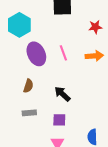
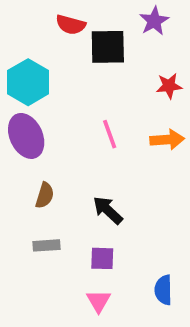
purple ellipse: (36, 54) -> (26, 136), moved

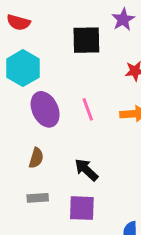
red semicircle: (71, 25) -> (19, 22), moved
purple ellipse: (26, 136) -> (45, 109), moved
purple square: (102, 258) -> (82, 208), size x1.4

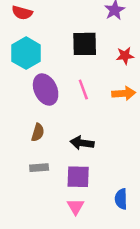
black square: (86, 40) -> (85, 44), moved
black arrow: (86, 170) -> (82, 143), turned -35

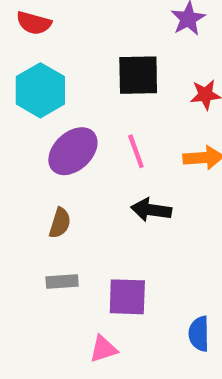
purple ellipse: (46, 90) -> (73, 151), turned 72
black arrow: (82, 143) -> (151, 210), moved
pink triangle: (76, 207) -> (103, 349), moved, turned 42

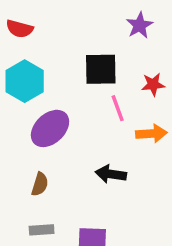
pink line: (136, 151) -> (118, 108), moved

